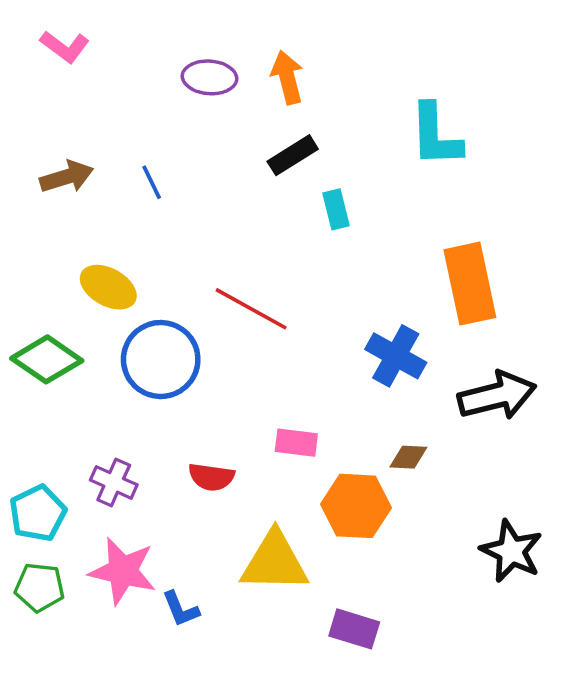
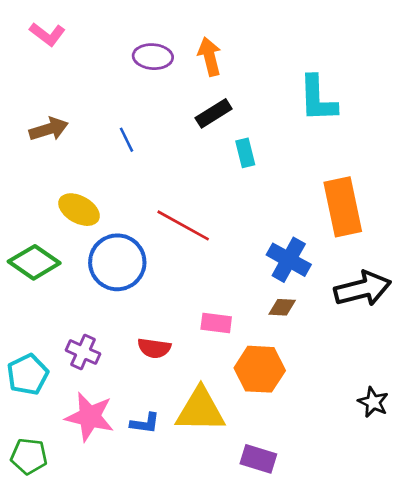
blue line: (152, 182) -> (127, 140), moved
brown diamond: (408, 457) -> (282, 307), moved
black star: (511, 551) -> (373, 402), size x0.7
green pentagon: (40, 587) -> (29, 456), moved
blue L-shape: (181, 609) -> (145, 423), moved, turned -60

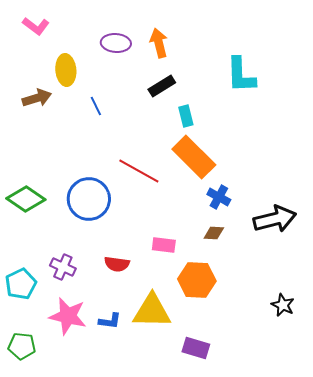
orange rectangle: (343, 207) -> (194, 157), moved, turned -33
yellow ellipse: (79, 210) -> (66, 70), moved, turned 56
blue cross: (289, 260) -> (219, 197), size x0.7

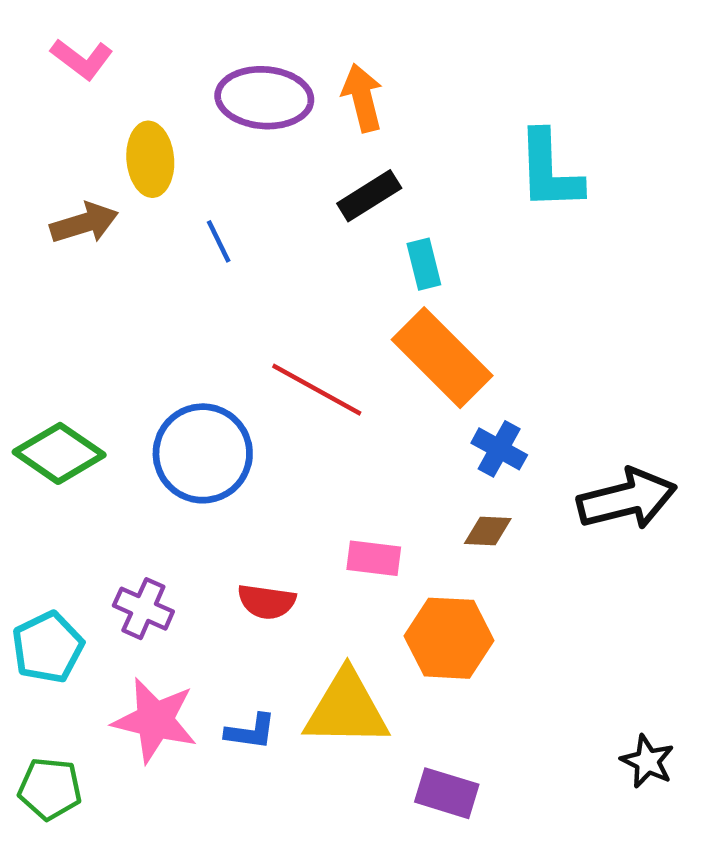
purple ellipse: (116, 43) -> (264, 98), size x1.4
black star: (283, 305) -> (647, 761), moved

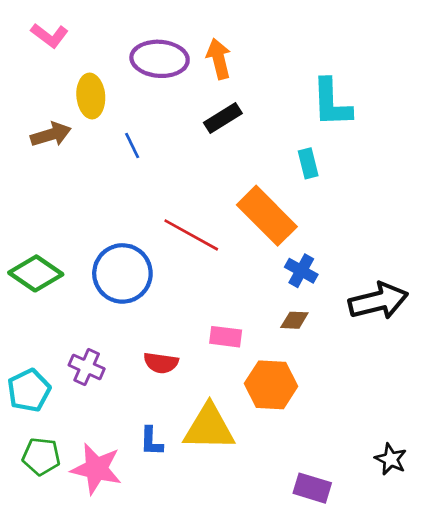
cyan rectangle: (424, 264) -> (308, 163), moved
pink star: (155, 720) -> (96, 469), moved
blue L-shape: (251, 732) -> (151, 441), turned 84
green pentagon: (50, 789) -> (41, 456), moved
purple rectangle: (447, 793) -> (312, 488), moved

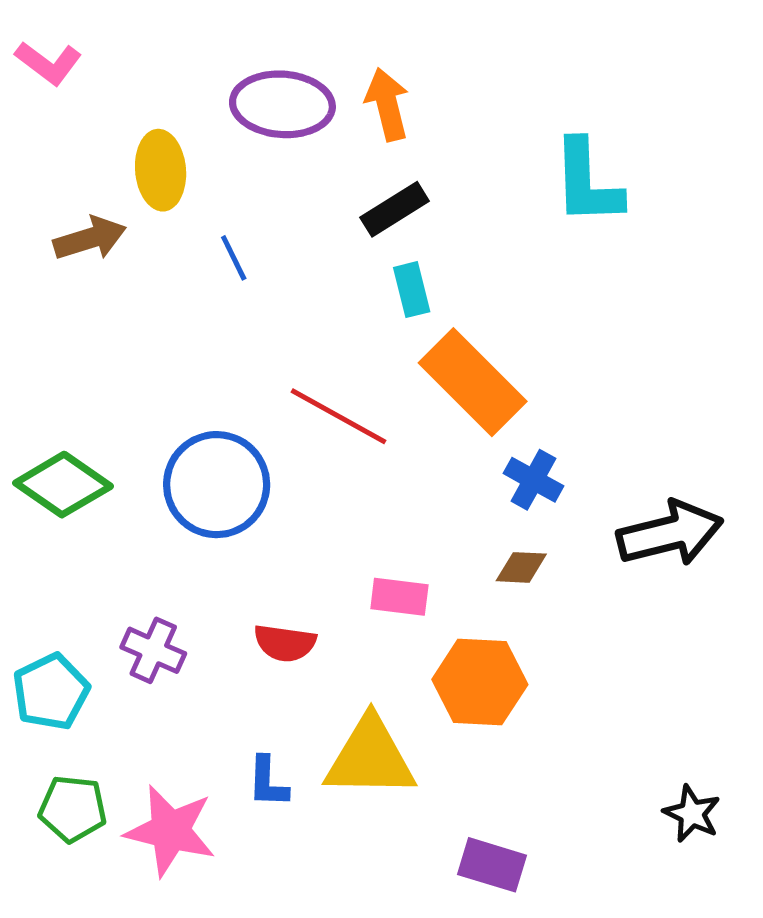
pink L-shape: (50, 35) -> (48, 63), moved
cyan rectangle: (308, 163) -> (412, 290), moved
purple rectangle: (312, 488) -> (492, 865), moved

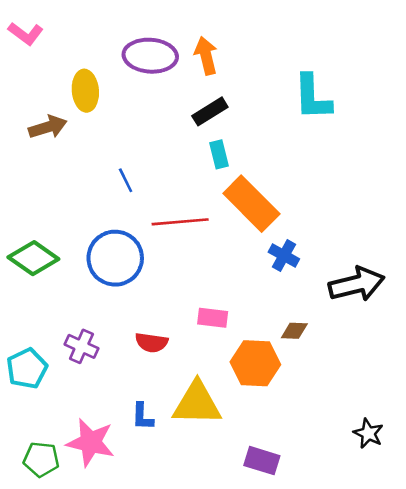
blue line: (234, 258) -> (126, 180), moved
red line: (338, 416) -> (180, 222), turned -34
brown diamond: (521, 567) -> (294, 331), moved
green pentagon: (73, 809) -> (41, 459), moved

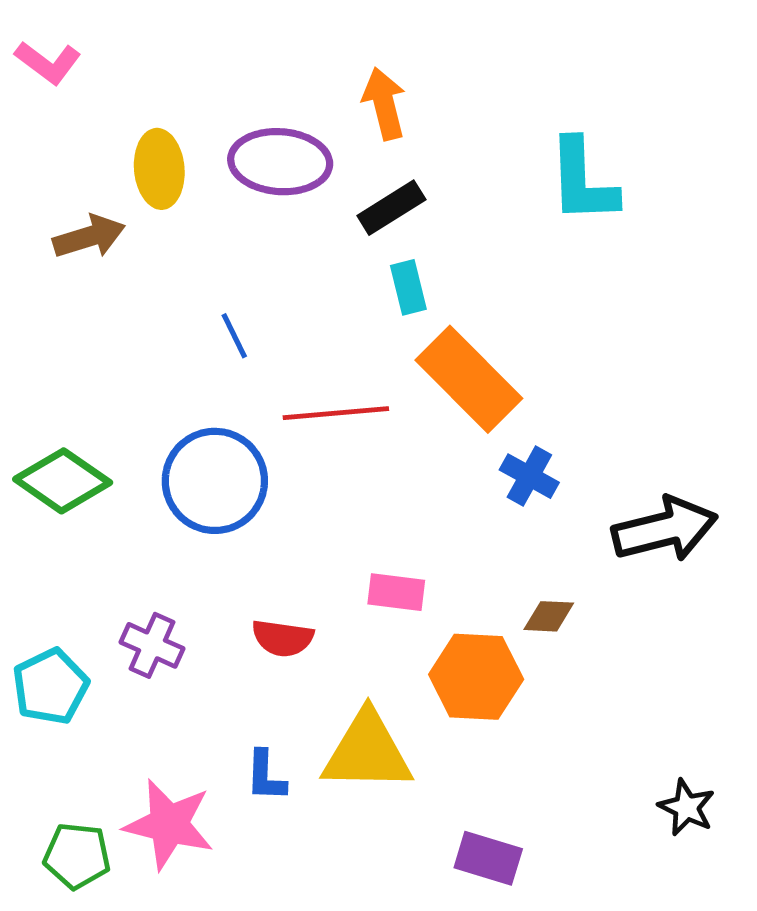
purple ellipse: (150, 56) -> (280, 162), moved

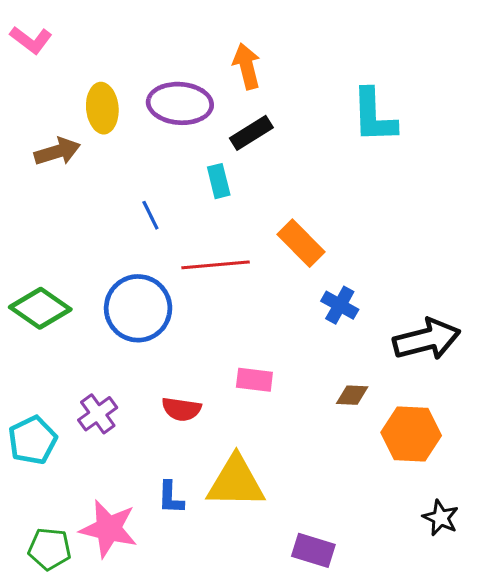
cyan rectangle: (408, 287) -> (219, 181), moved
orange rectangle: (469, 379) -> (301, 243), size x0.7
purple cross: (152, 645) -> (98, 414), turned 30
orange hexagon: (476, 677) -> (411, 434), moved

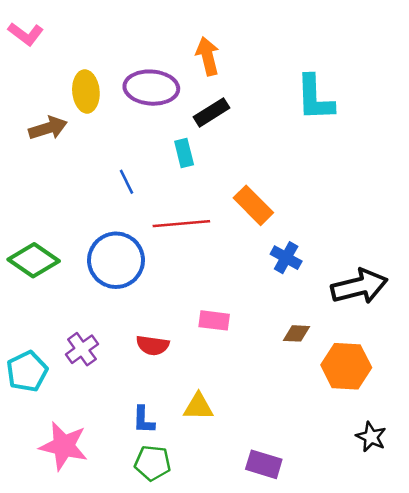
yellow triangle: (236, 482) -> (198, 407), size x0.6
pink star: (109, 529) -> (64, 446), moved
green pentagon: (50, 549) -> (153, 463), moved

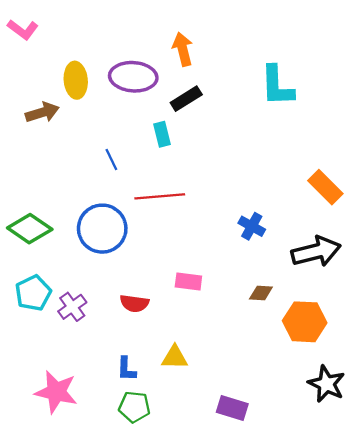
orange rectangle: (253, 205) -> (325, 187), moved
cyan pentagon: (27, 371) -> (33, 293), moved
black star: (371, 437) -> (326, 384), size x1.4

